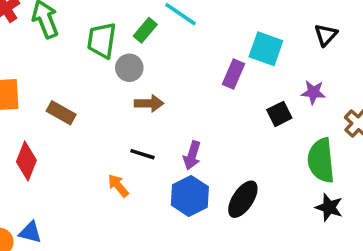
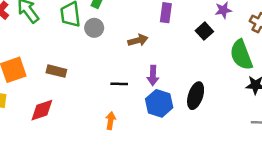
brown arrow: (149, 103) -> (138, 40), moved
red diamond: (26, 161) -> (42, 110), turned 65
orange arrow: (118, 186) -> (111, 121), moved, turned 63

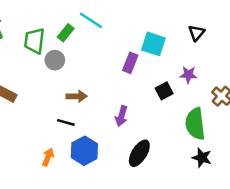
brown arrow: (138, 40) -> (77, 96), moved
purple arrow: (153, 75) -> (121, 116), moved
blue hexagon: (159, 103) -> (84, 151), moved

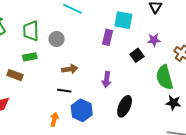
green rectangle: (66, 33) -> (30, 57), moved, turned 48
gray circle: (55, 60) -> (57, 39), moved

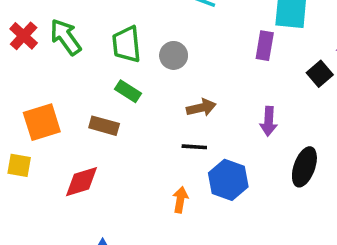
green rectangle: (30, 57) -> (128, 91), turned 48

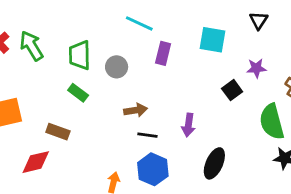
purple rectangle: (265, 46) -> (163, 53), moved
brown rectangle: (104, 126) -> (58, 132), moved
black line: (194, 147) -> (147, 135), moved

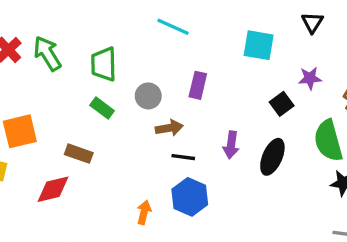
purple rectangle: (163, 53) -> (198, 85), moved
gray circle: (117, 67) -> (148, 96), moved
black ellipse: (214, 163) -> (272, 157), moved

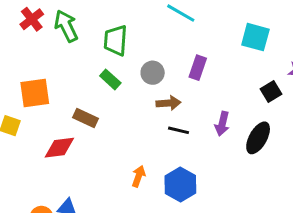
blue hexagon: (190, 197) -> (180, 185), moved

